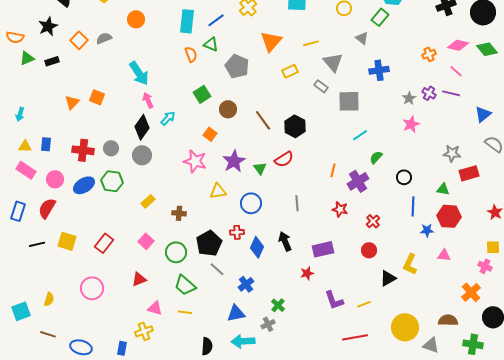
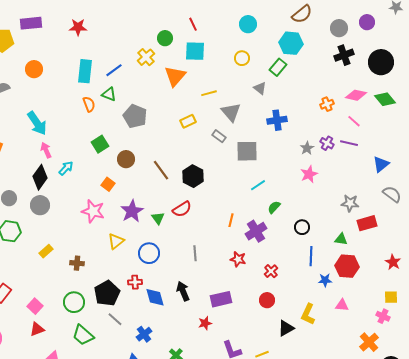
orange triangle: (271, 41) -> (175, 76), moved
yellow triangle: (218, 191) -> (116, 241), turned -30
pink square: (146, 241) -> (35, 306), moved
blue diamond: (257, 247) -> (155, 297), turned -40

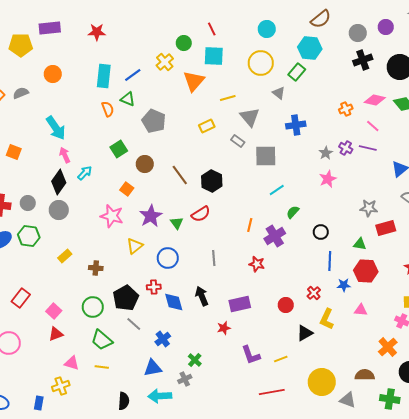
yellow circle: (242, 58) -> (261, 63), size x1.6
red cross: (271, 271) -> (314, 293), moved

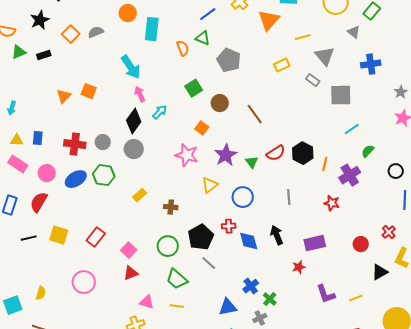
cyan rectangle: (104, 76) -> (152, 29), moved
black hexagon: (212, 181) -> (303, 153), moved
blue cross: (163, 339) -> (251, 286), moved

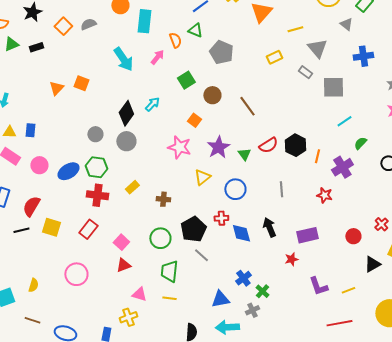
pink arrow: (140, 94) -> (157, 57), moved, turned 63
red cross: (75, 144) -> (97, 195), moved
red semicircle: (39, 202) -> (31, 206), moved
green trapezoid: (177, 279) -> (169, 271), turned 55

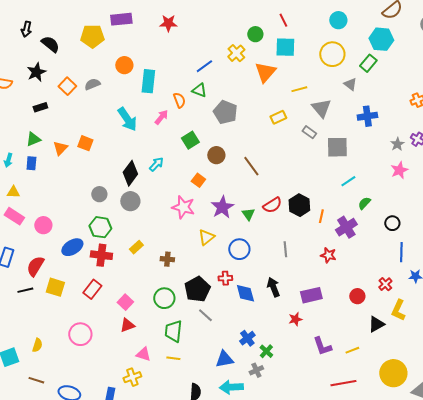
green triangle: (11, 44) -> (33, 139), moved
blue rectangle: (30, 130) -> (31, 163), moved
blue ellipse: (68, 171) -> (72, 247), moved

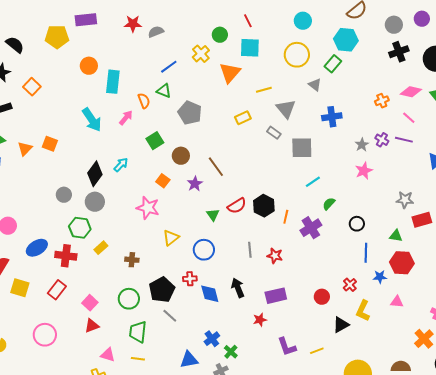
gray semicircle: (92, 84) -> (156, 32), moved
purple star: (222, 207) -> (195, 184), moved, size x0.7
green hexagon: (100, 227) -> (80, 228), moved
red star: (328, 255) -> (275, 256), moved

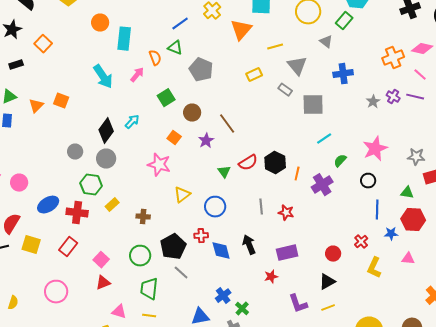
orange cross: (382, 101) -> (393, 58), size x1.5
pink star: (364, 171) -> (375, 149), moved, size x1.4
black triangle: (341, 325) -> (327, 282), moved

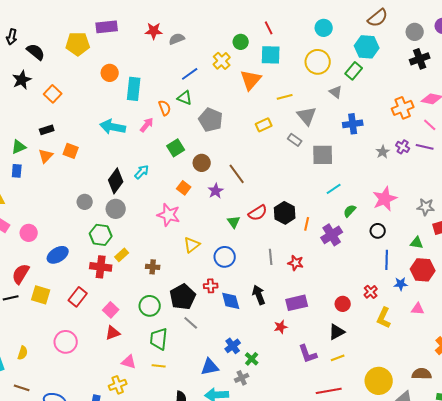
black rectangle: (16, 65) -> (47, 130), moved
cyan arrow: (103, 77) -> (113, 127), turned 135
red cross: (77, 213) -> (101, 267), moved

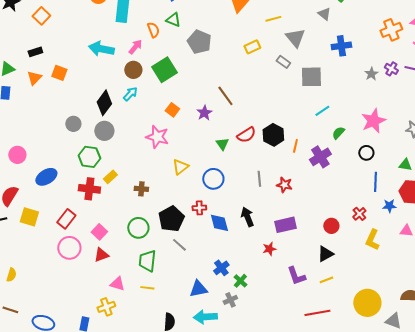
green square: (176, 148) -> (164, 70), size x1.4
brown circle: (202, 163) -> (133, 70), moved
pink circle: (66, 342) -> (69, 248), moved

